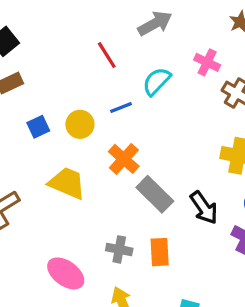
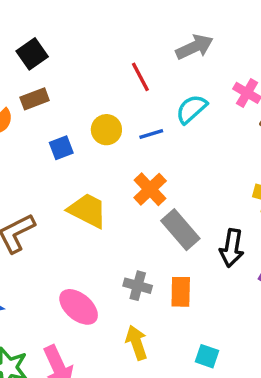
yellow circle: (80, 124) -> (106, 130), moved
black arrow: (204, 208) -> (232, 248), turned 40

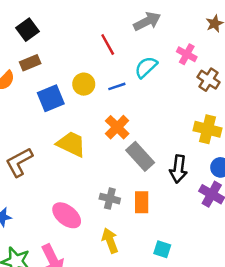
blue square: (61, 148) -> (51, 98), size x1.5

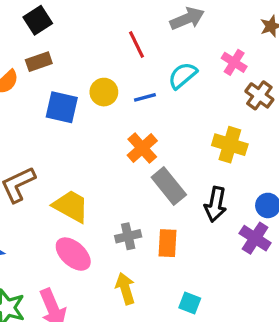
blue square: (51, 98) -> (62, 107), turned 32
yellow cross: (208, 129) -> (230, 145), moved
yellow trapezoid: (71, 144) -> (71, 206), moved
gray cross: (110, 199) -> (128, 236), turned -30

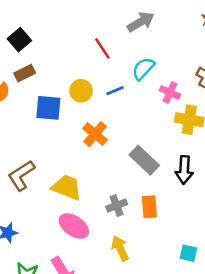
pink cross: (234, 62) -> (170, 93), moved
orange cross: (142, 148) -> (95, 134), moved
cyan square: (190, 303) -> (188, 253), moved

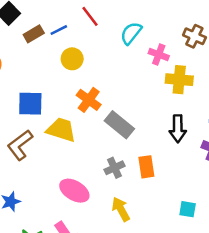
brown rectangle: (25, 73) -> (34, 34), moved
blue line: (115, 91) -> (59, 30), moved
blue square: (48, 108) -> (30, 104), moved
gray rectangle: (144, 160) -> (119, 125), moved
yellow trapezoid: (67, 187) -> (61, 130), moved

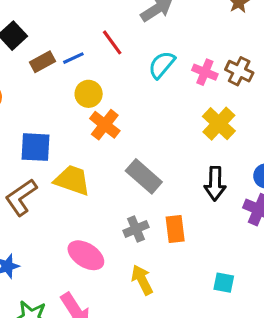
pink cross: (159, 55) -> (205, 72), moved
yellow cross: (179, 80) -> (219, 124), turned 36
orange cross: (89, 100) -> (105, 125), moved

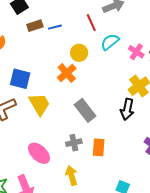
red line: (112, 42) -> (91, 23), moved
yellow circle: (89, 94) -> (79, 53), moved
yellow trapezoid: (72, 180) -> (39, 104), turned 30
black arrow: (215, 184) -> (127, 109), moved

